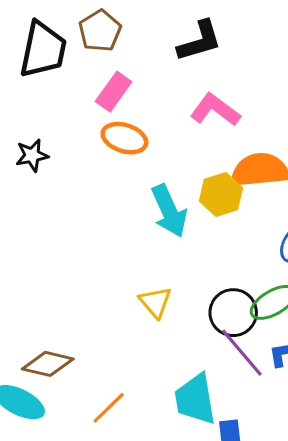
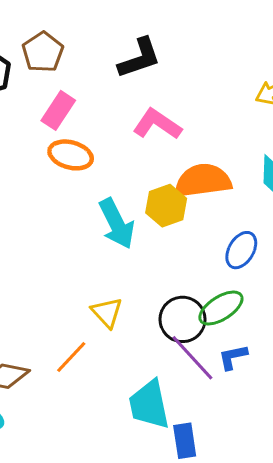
orange line: (109, 408) -> (71, 357), moved

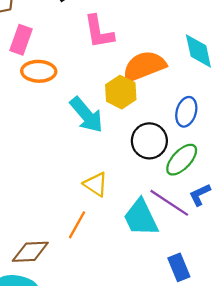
pink L-shape: (157, 124) -> (99, 32), turned -120
black circle: (182, 319) -> (149, 141), moved
cyan trapezoid: (149, 405) -> (141, 218), moved

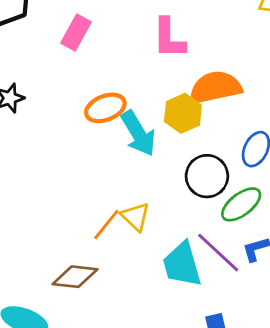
orange ellipse: (39, 71) -> (105, 108), moved, turned -32
orange line: (77, 225) -> (106, 224), moved
brown diamond: (30, 252) -> (75, 277), moved

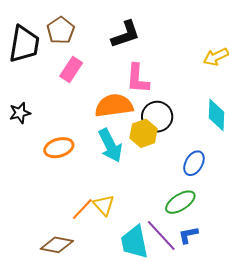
orange semicircle: (215, 87) -> (114, 106), moved
orange ellipse: (105, 108) -> (59, 148), moved
black circle: (207, 176) -> (157, 117), moved

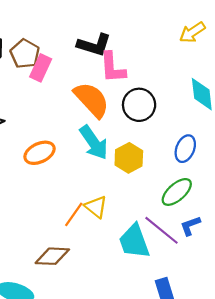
brown pentagon: (61, 30) -> (25, 54), moved
black L-shape: (126, 34) -> (94, 45), moved, turned 44
orange semicircle: (114, 106) -> (92, 100), turned 63
yellow hexagon: (144, 133) -> (129, 158), moved

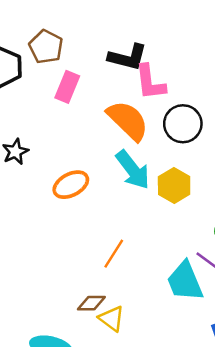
brown pentagon: (25, 54) -> (46, 47), moved
yellow triangle: (96, 207) -> (112, 318), moved
brown diamond: (52, 256) -> (91, 303), size x0.7

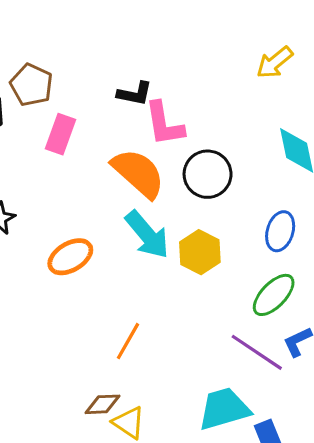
black L-shape: (128, 57) -> (135, 94), size x0.7
cyan trapezoid: (185, 281) -> (224, 409), moved, turned 99

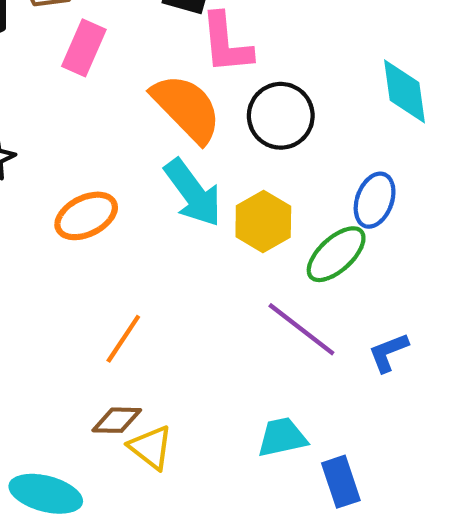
green ellipse: (274, 295) -> (336, 254), moved
orange line: (128, 341) -> (123, 339), moved
purple line: (257, 352) -> (301, 329), moved
cyan trapezoid: (224, 409) -> (282, 437), size x0.7

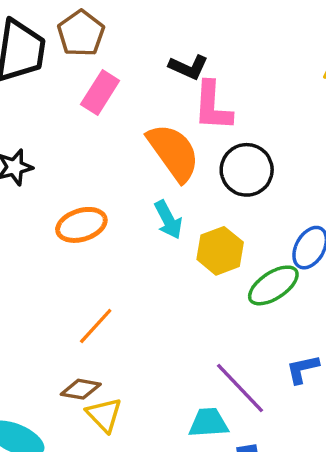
cyan arrow: (193, 193) -> (168, 220), size x0.7
purple line: (301, 329) -> (240, 388), moved

